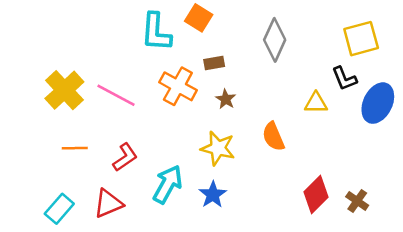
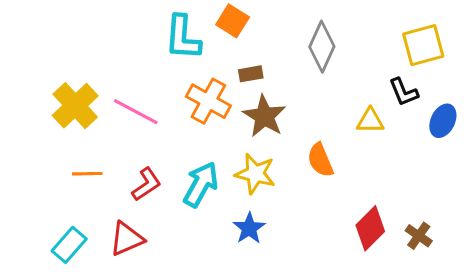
brown star: (226, 99) -> (264, 116), size x1.8
blue ellipse: (378, 103) -> (443, 121), size x0.7
cyan arrow: (168, 184) -> (201, 184), moved

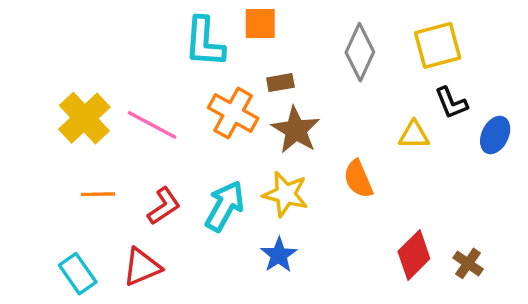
orange square: (233, 21) -> (260, 23), turned -32
yellow square: (423, 45) -> (438, 45), moved
cyan rectangle: (69, 245) -> (78, 274), turned -76

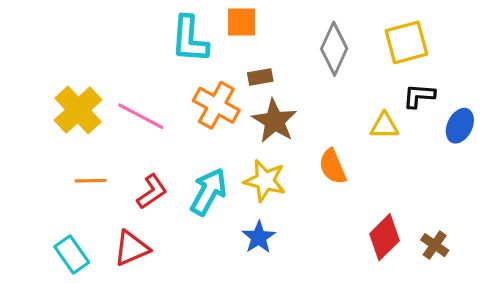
black L-shape: (451, 103) -> (419, 96), turned 116

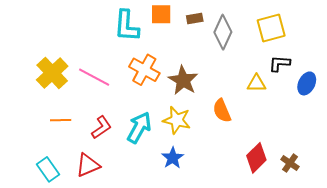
brown rectangle: (260, 77) -> (195, 19), moved

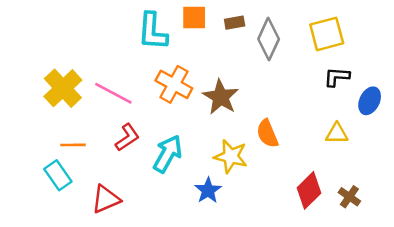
yellow triangle: (256, 83) -> (337, 134), moved
yellow star: (177, 120) -> (231, 156), moved
red L-shape: (101, 127) -> (127, 137), moved
cyan rectangle: (48, 169) -> (58, 175), moved

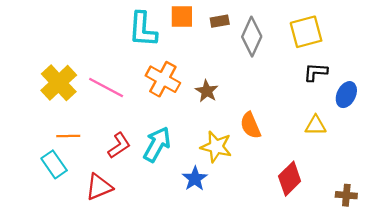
brown star: (221, 97) -> (207, 91), size x0.7
red L-shape: (127, 137) -> (119, 145), moved
brown cross: (349, 197) -> (346, 195), moved, turned -30

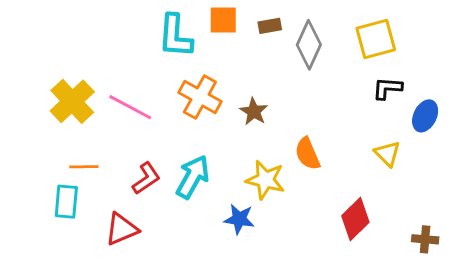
yellow triangle: (316, 125) -> (387, 154), turned 45
cyan rectangle: (54, 164) -> (66, 202), turned 40
blue star: (195, 179) -> (239, 219), turned -30

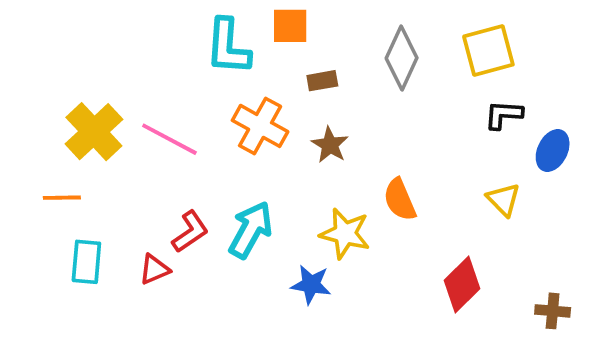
brown rectangle: (270, 26) -> (322, 81), moved
orange line: (84, 167) -> (62, 198), moved
red triangle: (122, 229) -> (154, 269), moved, size x0.7

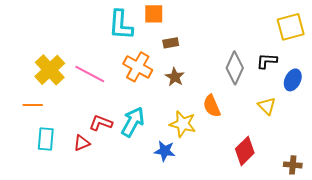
yellow square: (488, 50) -> (291, 27), moved
gray diamond: (402, 58) -> (235, 68), moved
red L-shape: (190, 232) -> (101, 123), turned -125

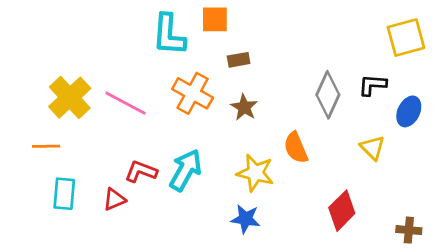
blue star: (165, 151) -> (246, 219), moved

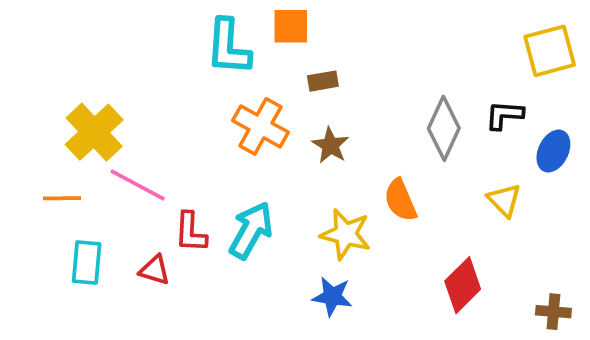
pink line: (126, 103) -> (138, 185), moved
red L-shape: (141, 171) -> (191, 232), turned -108
red triangle: (114, 199) -> (155, 270), turned 40

